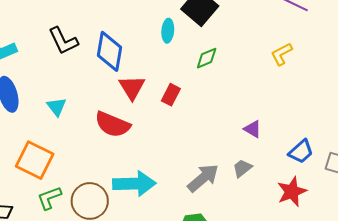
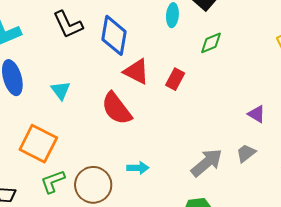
red triangle: (132, 87) -> (136, 72), turned -32
red semicircle: (113, 124) -> (116, 108), turned 30
cyan arrow: (134, 184) -> (138, 168), size x0.5

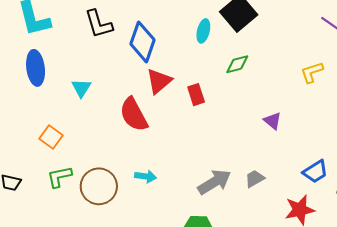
red triangle: (136, 72) -> (159, 81), turned 44
red rectangle: (175, 79) -> (196, 95), turned -55
purple triangle: (257, 114) -> (273, 121), moved
orange square: (38, 144) -> (51, 137), size x0.6

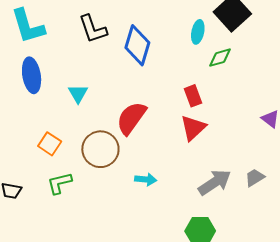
green diamond: (237, 64) -> (220, 58), moved
red triangle: (159, 81) -> (193, 128), moved
red semicircle: (134, 115) -> (131, 118), turned 66
brown circle: (99, 186) -> (100, 149), moved

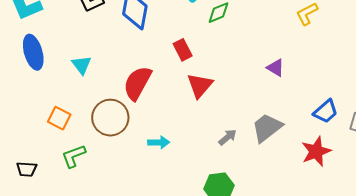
red rectangle: (193, 96) -> (183, 50), moved
gray trapezoid: (255, 178) -> (267, 128), size x1.6
gray arrow: (215, 182) -> (228, 137), size x0.6

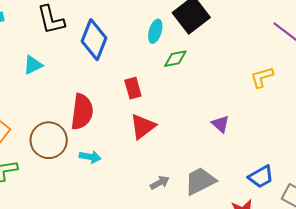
cyan triangle: (82, 65) -> (33, 65), moved, turned 30
red semicircle: (137, 83) -> (82, 112), turned 147
cyan arrow: (159, 142) -> (90, 157), moved

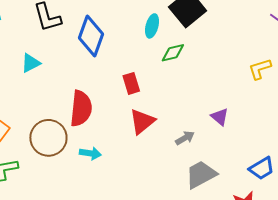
gray arrow: (160, 183) -> (185, 138), moved

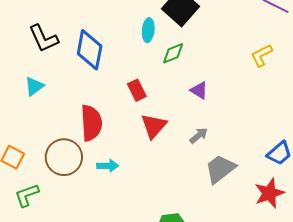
purple triangle: (220, 117) -> (199, 90), moved

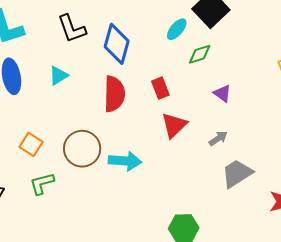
cyan ellipse: (148, 30) -> (177, 29), turned 30
red semicircle: (91, 123) -> (114, 94), moved
cyan arrow: (108, 166) -> (125, 161), size x1.5

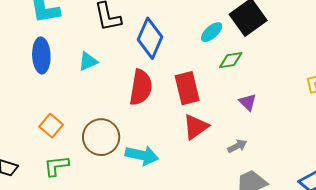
red rectangle: (160, 88) -> (187, 88), size x1.5

